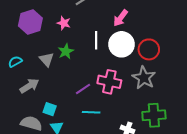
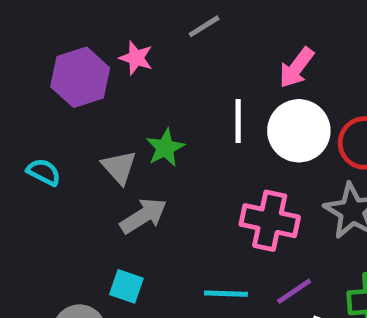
pink star: (64, 23) -> (136, 58), moved
cyan semicircle: (15, 62) -> (44, 172), turned 56
gray arrow: (29, 86) -> (143, 216), moved
purple line: (83, 89) -> (294, 291), moved

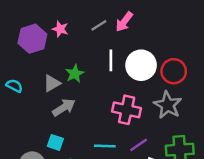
gray line: (204, 26) -> (99, 25), moved
pink arrow: (296, 68) -> (124, 22), moved
gray triangle: (119, 167) -> (52, 83), turned 42

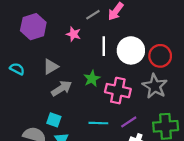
pink star: (60, 29) -> (73, 34), moved
green star: (75, 74) -> (92, 79), moved

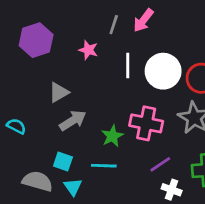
gray line: (93, 15) -> (114, 25), turned -40
cyan semicircle: (17, 69) -> (16, 126), moved
green star: (92, 79) -> (112, 136), moved
cyan line: (98, 123) -> (104, 166), moved

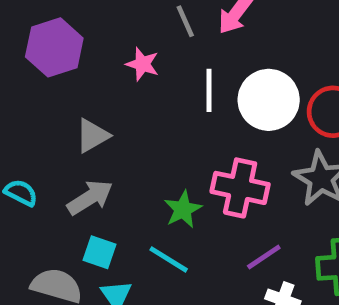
gray line: (114, 25) -> (185, 21), turned -42
gray arrow: (73, 121) -> (90, 197), moved
cyan line: (104, 166) -> (169, 259), turned 30

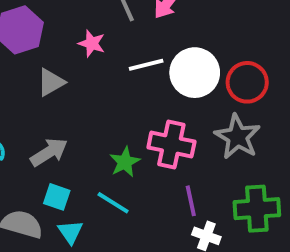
white line: (209, 90) -> (146, 65), turned 76
gray triangle: (92, 136) -> (51, 82), moved
purple line: (264, 257) -> (191, 201), turned -68

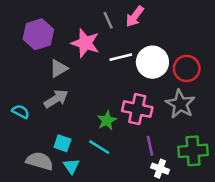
pink star: (92, 43) -> (85, 43), size x1.6
gray arrow: (49, 152) -> (56, 99), moved

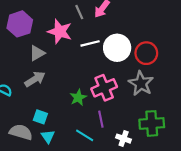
pink cross: (137, 109) -> (104, 88), turned -35
purple line: (150, 146) -> (101, 119), moved
cyan line: (99, 147) -> (85, 135), moved

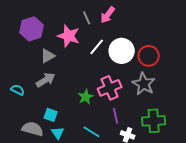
white line: (90, 43) -> (97, 47), turned -36
purple line: (101, 119) -> (116, 116), moved

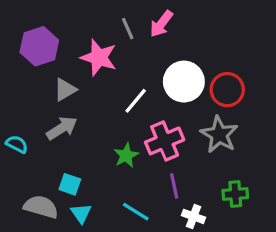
white line: (97, 47) -> (136, 101), moved
green cross: (154, 121) -> (235, 194), size x0.7

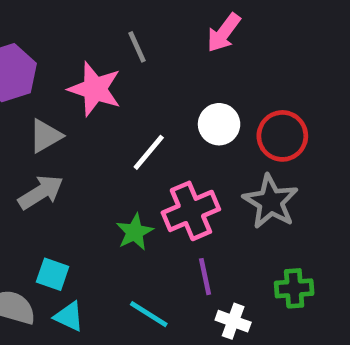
pink arrow: (161, 24) -> (224, 33), moved
white circle: (184, 82) -> (219, 124), size x0.7
cyan triangle: (81, 213) -> (69, 316), turned -30

